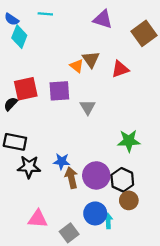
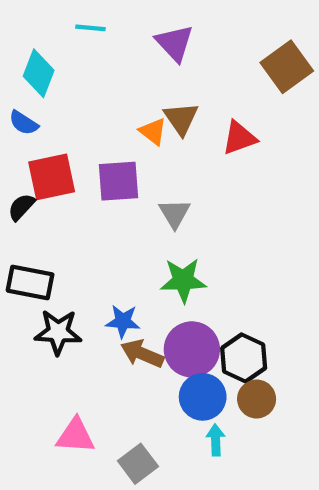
blue semicircle: (12, 19) -> (24, 123), moved
purple triangle: (103, 19) -> (175, 43), moved, turned 30
green star: (129, 141) -> (183, 280), moved
brown arrow: (71, 178) -> (142, 354), turned -54
blue circle: (95, 213) -> (203, 397), moved

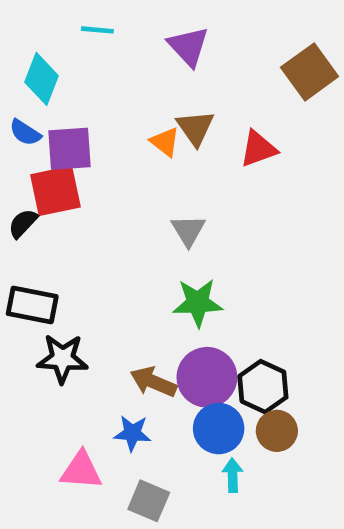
purple square: (119, 181) -> (69, 149), moved
blue star: (123, 321) -> (132, 433), moved
gray square: (138, 464) -> (149, 501), turned -30

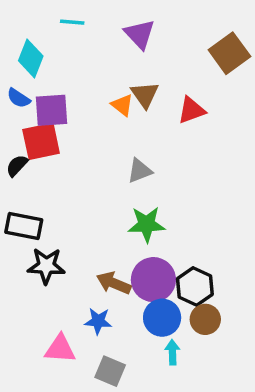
gray triangle: (188, 230) -> (140, 171), turned 40

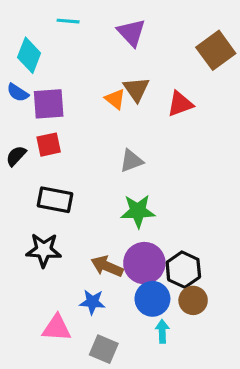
red square: (41, 141) -> (49, 145), moved, size x0.7
black rectangle: (24, 226) -> (55, 200), moved

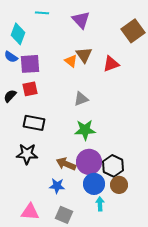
pink triangle: (57, 328) -> (30, 212), moved

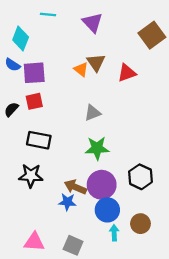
black hexagon: (113, 166) -> (140, 177), moved
brown circle: (119, 185) -> (140, 224), moved
blue star: (57, 186) -> (67, 202), moved

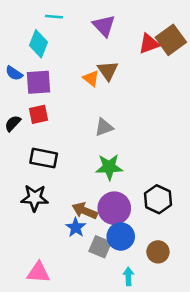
cyan diamond: (21, 39) -> (38, 44), moved
red triangle: (127, 73) -> (149, 44), moved
blue star: (67, 202) -> (76, 227), turned 30
cyan arrow: (114, 233) -> (128, 276), moved
gray square: (73, 245) -> (100, 247), moved

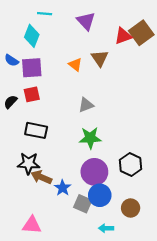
brown triangle: (108, 71) -> (100, 58), moved
brown arrow: (85, 211) -> (41, 177), moved
cyan arrow: (128, 276) -> (106, 228), turned -88

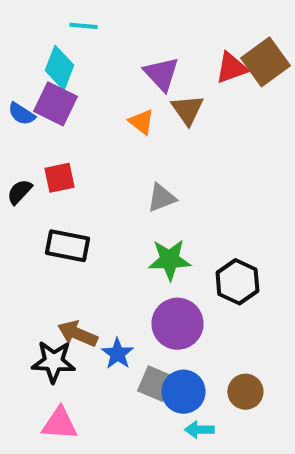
purple triangle: (86, 21) -> (161, 74), moved
purple square: (32, 68) -> (56, 104), moved, turned 30
black star: (29, 163) -> (54, 362), moved
black hexagon: (131, 164) -> (237, 282), moved
blue circle: (100, 195) -> (183, 392), moved

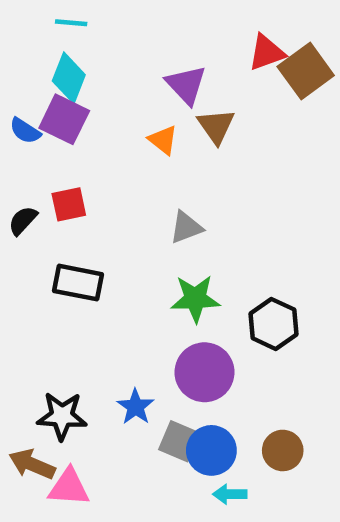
cyan line: (84, 26) -> (71, 23), moved
red triangle: (231, 68) -> (267, 53), moved
brown arrow: (78, 334) -> (32, 464), moved

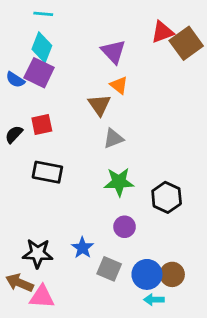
brown triangle: (216, 126) -> (99, 105), moved
orange triangle: (163, 140) -> (119, 85), moved
purple circle: (204, 372) -> (125, 227), size x0.6
blue circle: (211, 450) -> (147, 274), moved
cyan arrow: (230, 494) -> (154, 300), moved

